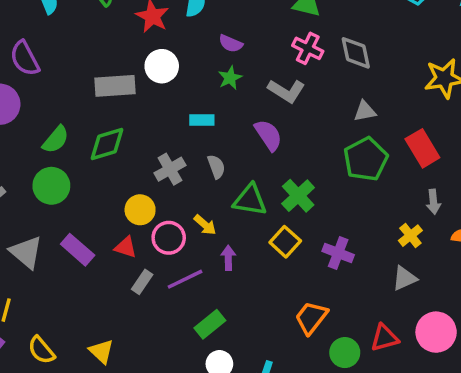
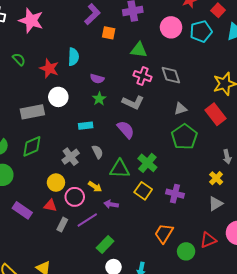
red rectangle: (422, 148) -> (216, 114), moved
purple arrow: (228, 258) -> (111, 204), turned -72

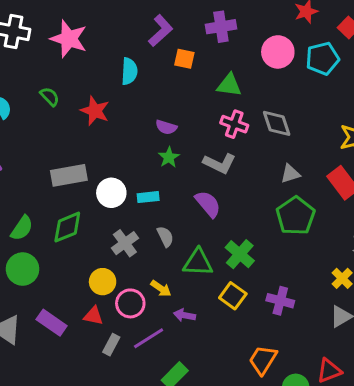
cyan semicircle: (73, 57) -> (129, 71), moved
white circle: (58, 97) -> (111, 193), moved

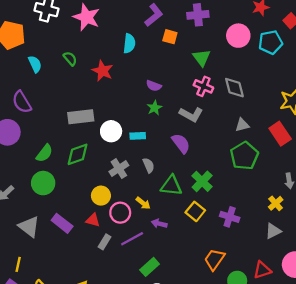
green triangle: (229, 85) -> (201, 58), turned 42

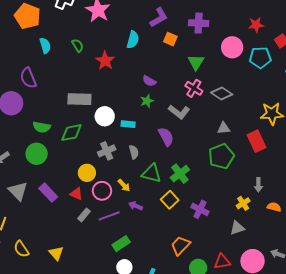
gray diamond: (234, 88) -> (222, 94), turned -50
green semicircle: (44, 153) -> (42, 127), turned 54

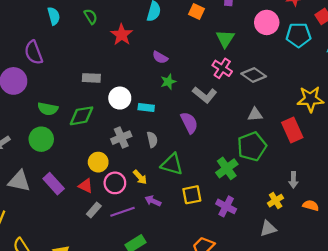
purple semicircle: (149, 81) -> (160, 57), moved
gray rectangle: (79, 99) -> (91, 78), size x0.7
green cross: (180, 174) -> (227, 168), moved
gray triangle: (18, 191) -> (19, 181), turned -35
yellow square: (170, 200) -> (192, 195), turned 30

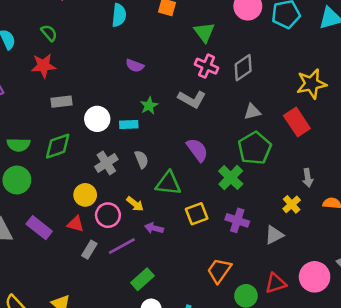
red star: (122, 35) -> (43, 66), moved, turned -30
gray diamond: (254, 75) -> (243, 68), turned -60
green star: (168, 82) -> (149, 106), moved
purple semicircle: (189, 123) -> (197, 150), moved
gray triangle: (268, 228) -> (274, 235), moved

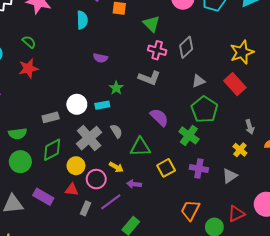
gray rectangle: (62, 102) -> (51, 117), moved
green diamond: (58, 146) -> (52, 150), moved
gray cross: (106, 163) -> (89, 138), size x1.4

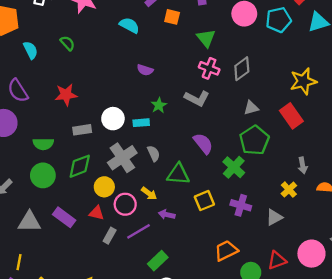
cyan semicircle: (82, 20) -> (129, 25), turned -66
red star: (28, 68) -> (66, 95), moved
orange trapezoid: (190, 210) -> (226, 251), turned 30

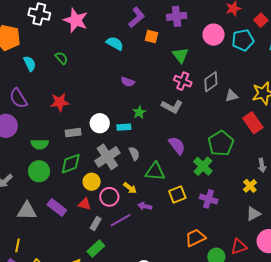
gray triangle: (251, 108) -> (232, 96), moved
gray triangle: (274, 217) -> (253, 214), moved
green rectangle: (158, 261) -> (96, 249), moved

